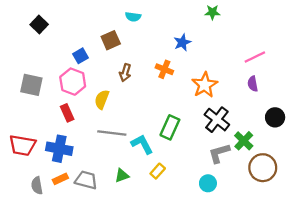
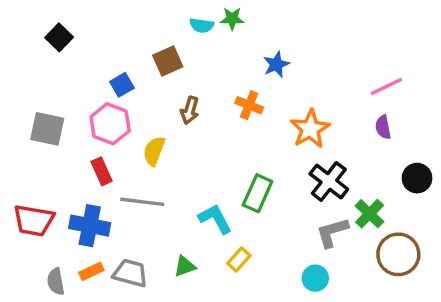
green star: (212, 12) -> (232, 19), moved
gray line: (112, 133) -> (142, 202), moved

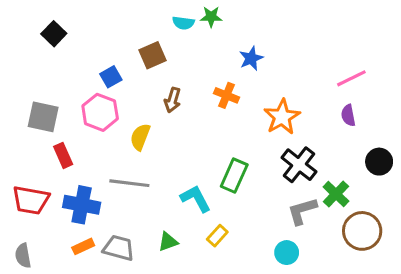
red rectangle: (102, 171) -> (63, 155), moved
gray semicircle: (56, 282) -> (23, 256), moved

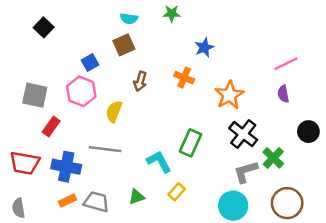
cyan semicircle: (183, 23) -> (129, 19), moved
red rectangle: (63, 155) -> (51, 127), turned 60
brown circle: (362, 231) -> (287, 203), moved
cyan circle: (287, 253) -> (233, 206), size x1.5

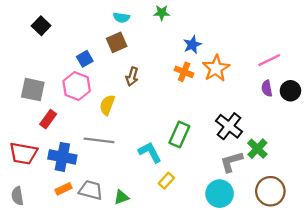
orange cross: (184, 78) -> (184, 72), moved
orange star: (229, 95) -> (216, 68), moved
black circle: (308, 132) -> (290, 91), moved
green triangle: (136, 197) -> (121, 197), moved

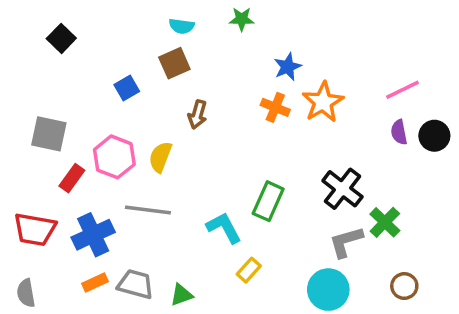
pink hexagon: (77, 86) -> (114, 157), moved
blue cross: (62, 157) -> (93, 235), turned -36
brown circle: (270, 191) -> (404, 286), size x0.6

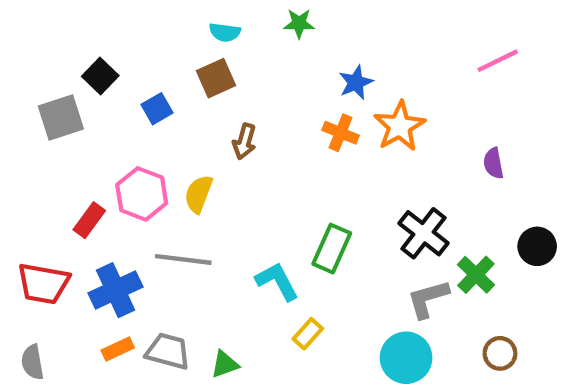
black square: (61, 38) -> (100, 76), moved
pink line: (403, 90) -> (498, 61), moved
gray square: (49, 134) -> (61, 117), moved, turned -30
black circle: (434, 136) -> (537, 246), moved

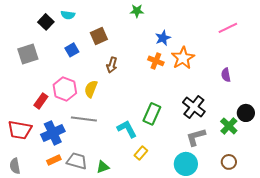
cyan semicircle: (225, 32) -> (68, 15), moved
black square: (100, 76) -> (46, 22), moved
green cross: (476, 275) -> (229, 126), moved

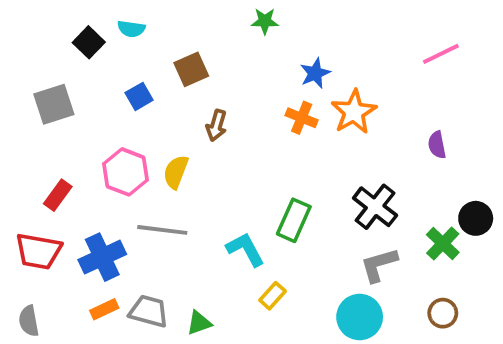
red rectangle: (41, 101) -> (58, 195), moved

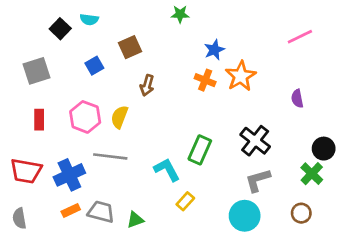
red rectangle: (58, 195) -> (39, 120), moved, turned -36
green cross: (443, 244) -> (312, 174), moved

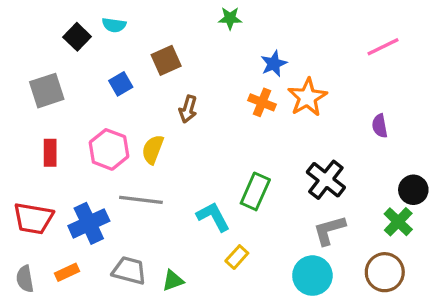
orange rectangle: (71, 210) -> (67, 272), moved
brown circle: (301, 213) -> (385, 272), size x1.5

